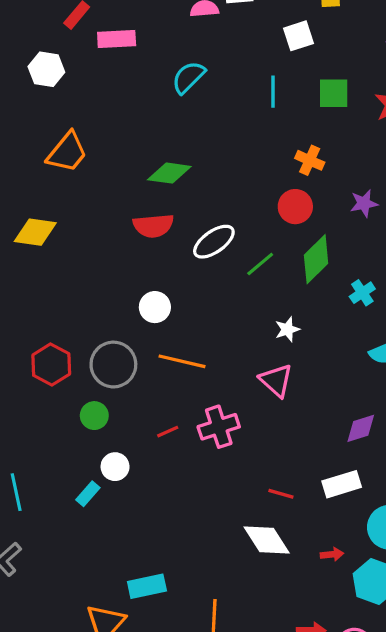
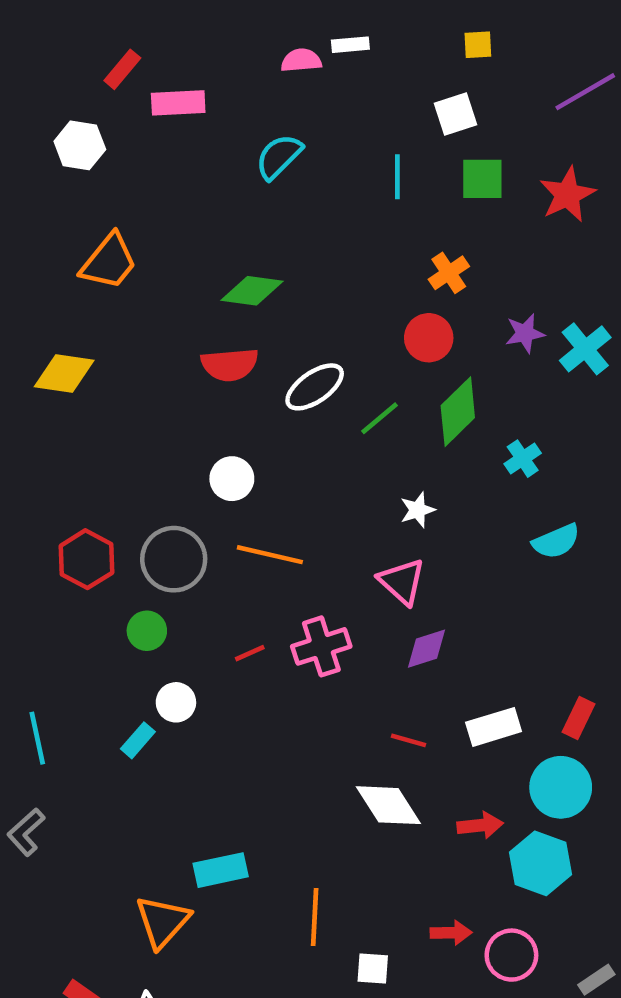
white square: (298, 36) -> (456, 114), moved
orange cross: (310, 160) -> (449, 273), turned 32
purple diamond: (361, 428) -> (426, 649), moved
red arrow: (332, 554) -> (480, 825), size x1.4

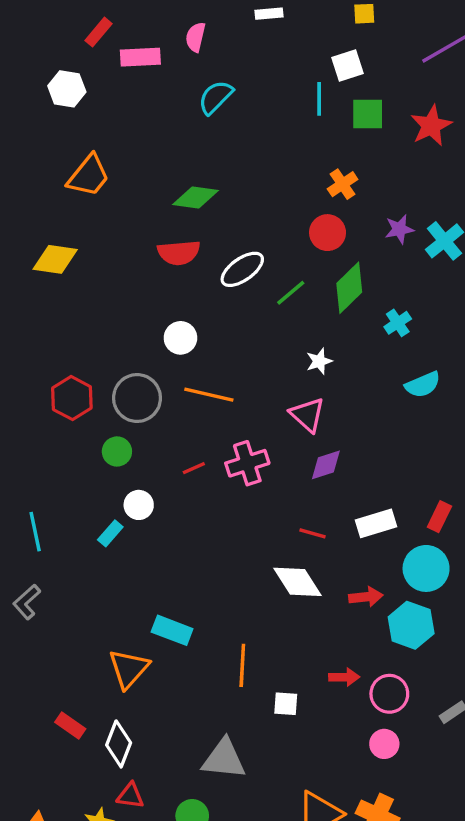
pink semicircle: (301, 60) -> (196, 37), moved, turned -72
cyan line: (397, 177) -> (319, 99), moved
cyan rectangle: (221, 870) -> (172, 630), turned 33

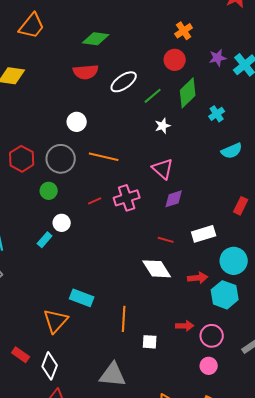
white circle: (180, 338) -> (77, 122), moved
white star: (319, 361) -> (163, 126), moved
red rectangle: (439, 517) -> (241, 206), moved

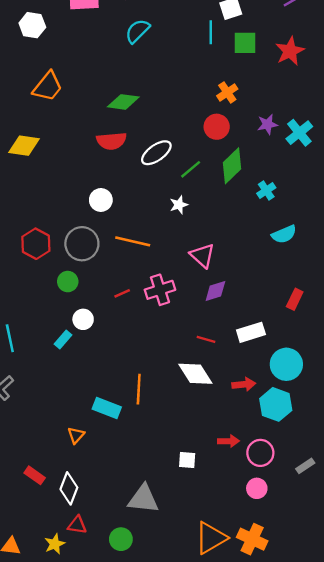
white star: (163, 126) -> (179, 205), moved
orange line: (124, 319) -> (139, 389), moved
orange triangle: (56, 321) -> (76, 435), size x0.6

